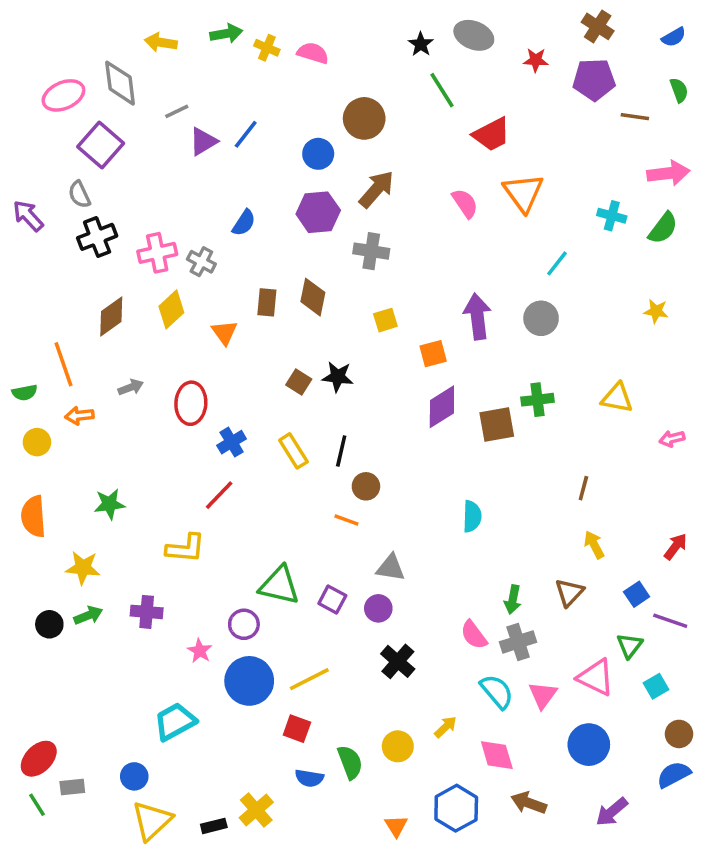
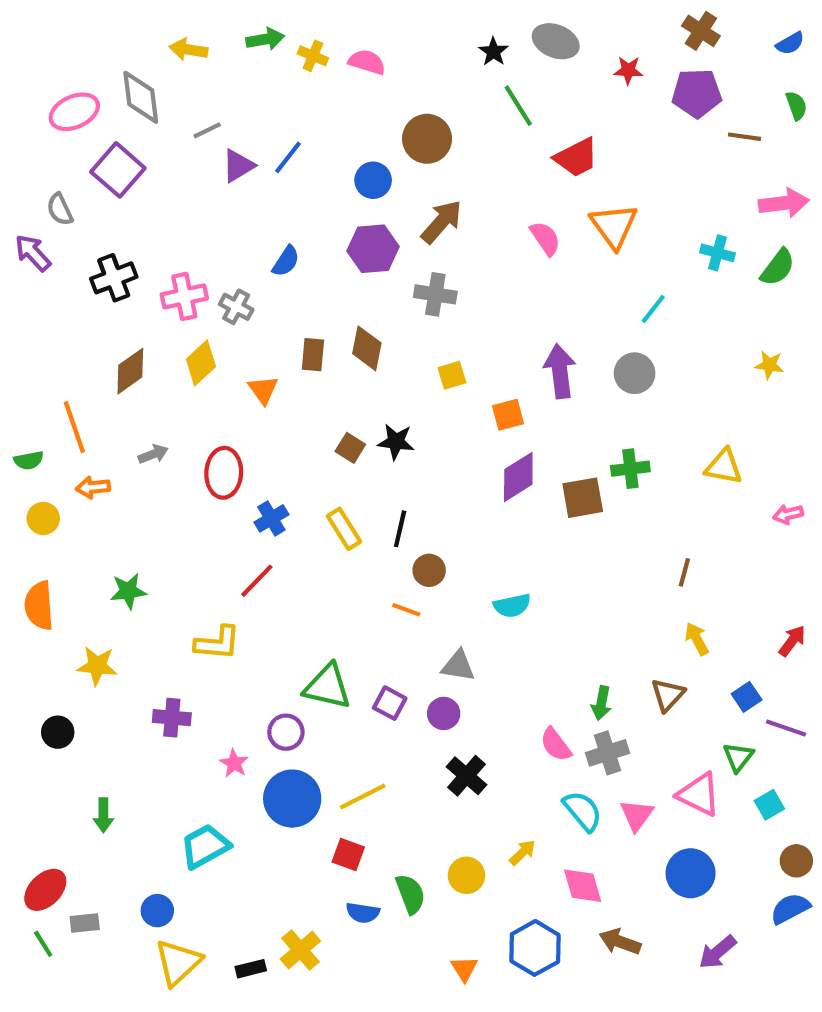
gray semicircle: (79, 194) -> (60, 209), moved
cyan semicircle: (472, 516) -> (512, 606), moved, turned 76
green arrow: (88, 615) -> (103, 815), moved, turned 112

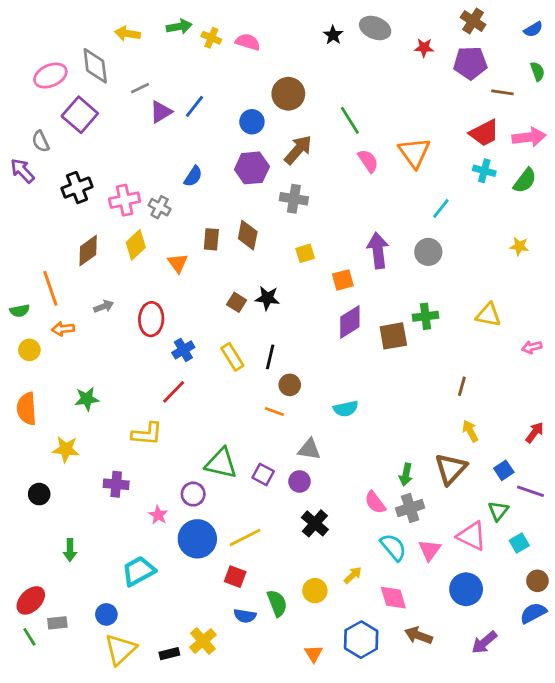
green line: (518, 106) -> (350, 120), moved
red trapezoid: (576, 157) -> (484, 133), moved
brown triangle: (668, 695) -> (451, 469), size x1.4

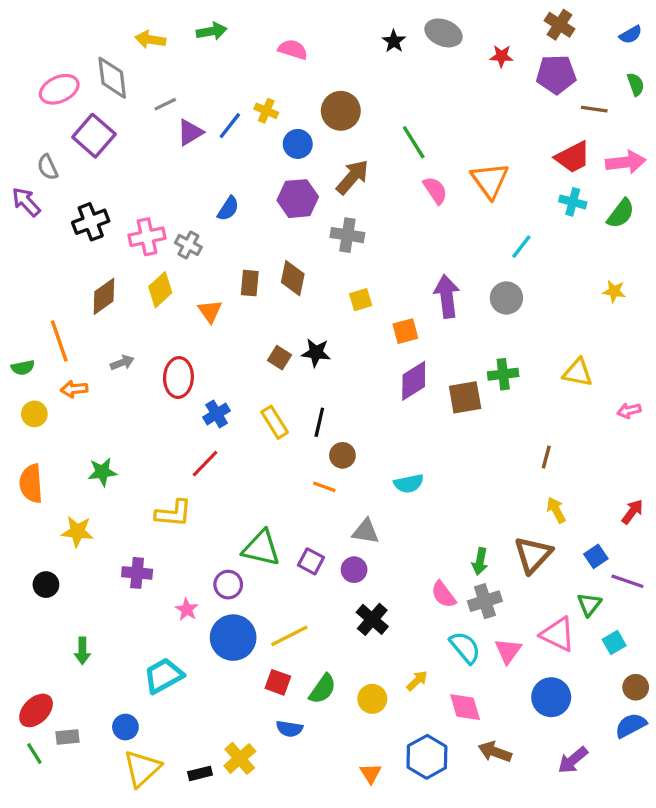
yellow cross: (211, 38) -> (266, 111), moved
green semicircle: (277, 603) -> (323, 689), moved, turned 56

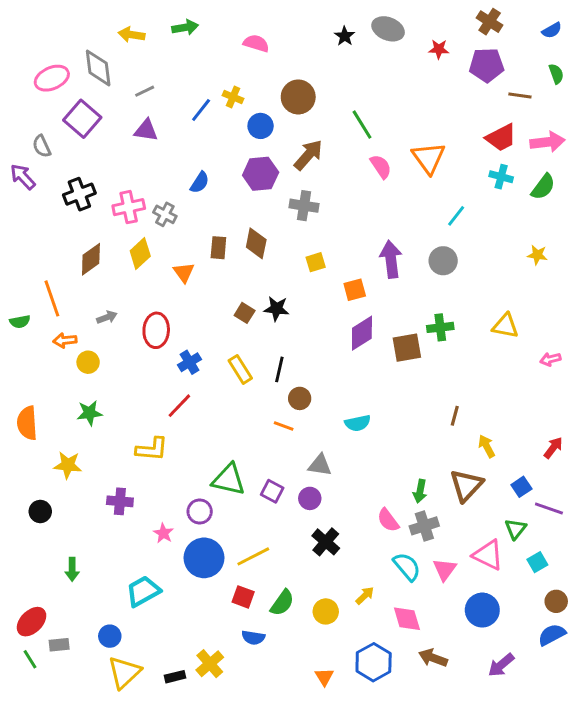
purple triangle: (190, 132) -> (146, 130), moved, turned 40
yellow circle: (34, 414) -> (88, 362), moved
brown line: (546, 457) -> (455, 416), moved

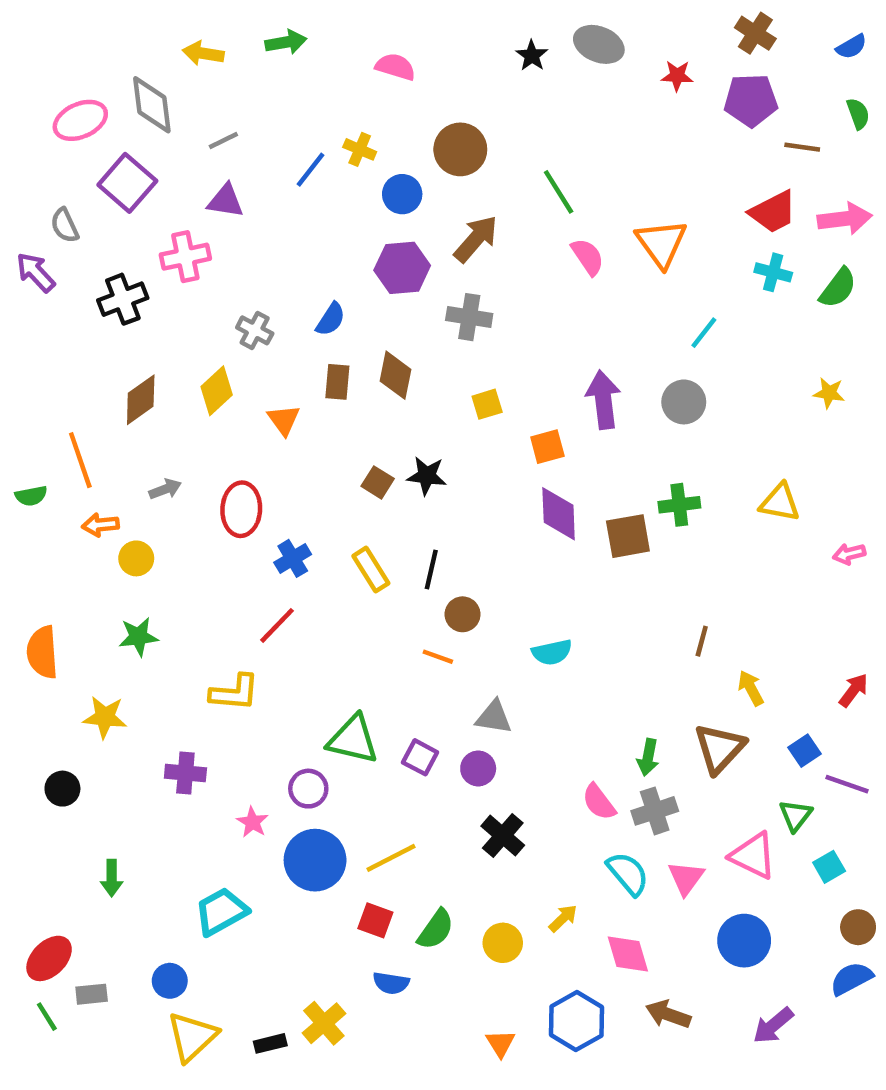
blue semicircle: (200, 182) -> (331, 319), moved
pink cross: (129, 207) -> (185, 257), moved
purple diamond: (362, 333) -> (559, 514), turned -60

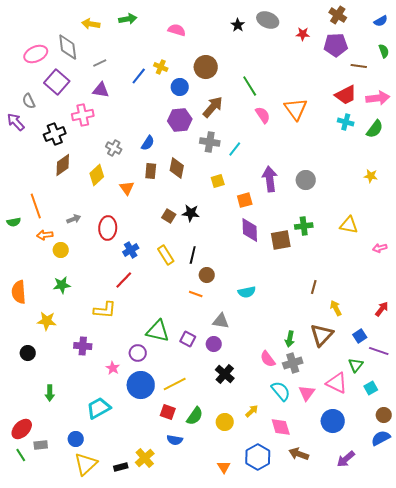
cyan line: (704, 333) -> (235, 149), moved
brown diamond: (141, 400) -> (63, 165), moved

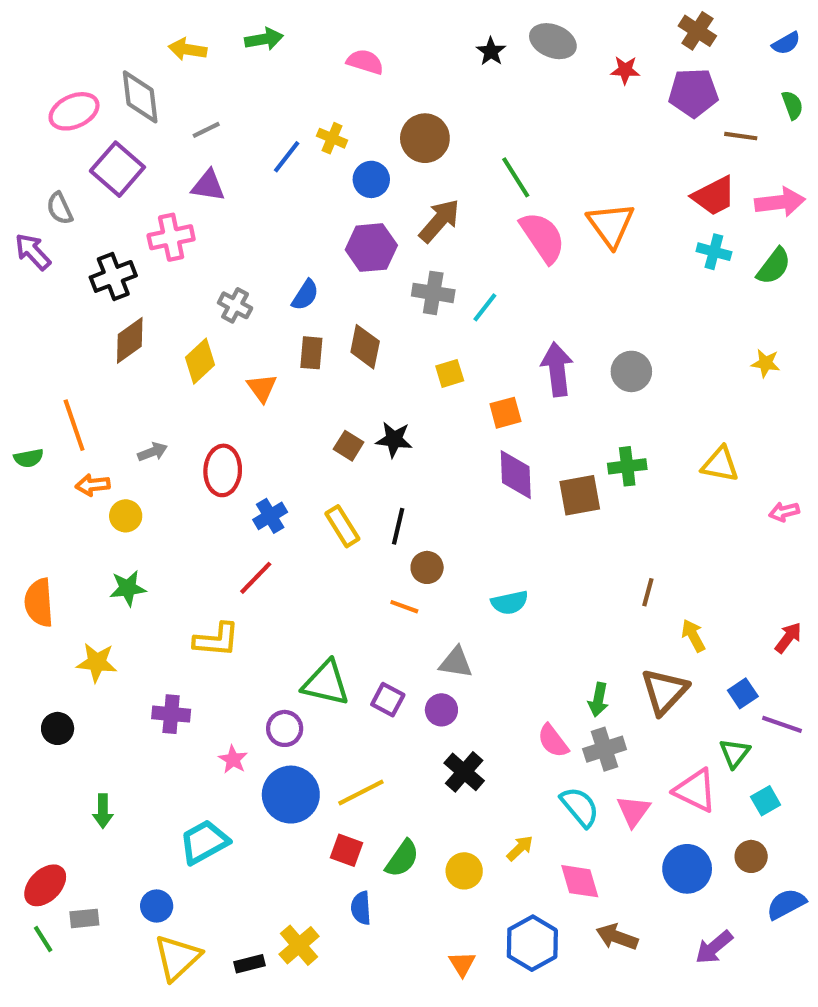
pink semicircle: (263, 115) -> (543, 237), size x1.5
brown circle: (384, 415) -> (751, 856), moved
blue semicircle: (175, 440) -> (361, 908), turned 77

